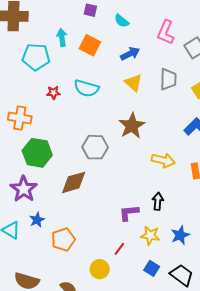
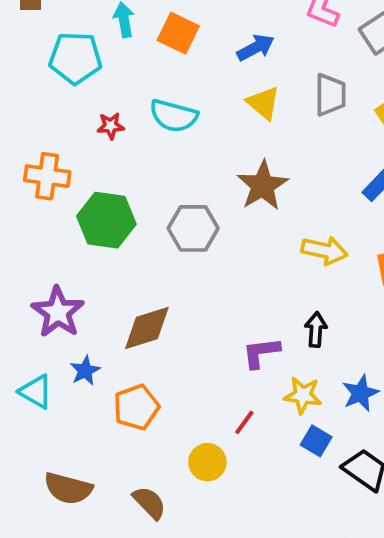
green hexagon: (37, 153) -> (106, 220), moved
brown diamond: (74, 182) -> (147, 328), moved
blue square: (152, 268) -> (316, 441), moved

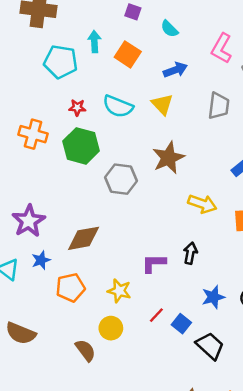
yellow triangle: (263, 103) -> (162, 104), moved
green hexagon: (106, 220) -> (81, 146), moved
yellow star: (303, 395) -> (119, 291), moved
red line: (244, 422) -> (156, 315), moved
brown semicircle: (149, 503) -> (85, 350), moved

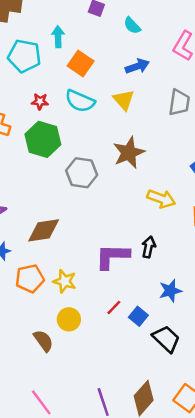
orange square: (128, 54) -> (81, 63), moved
purple L-shape: (154, 263) -> (112, 256), size x1.4
yellow star: (119, 291) -> (65, 281), moved

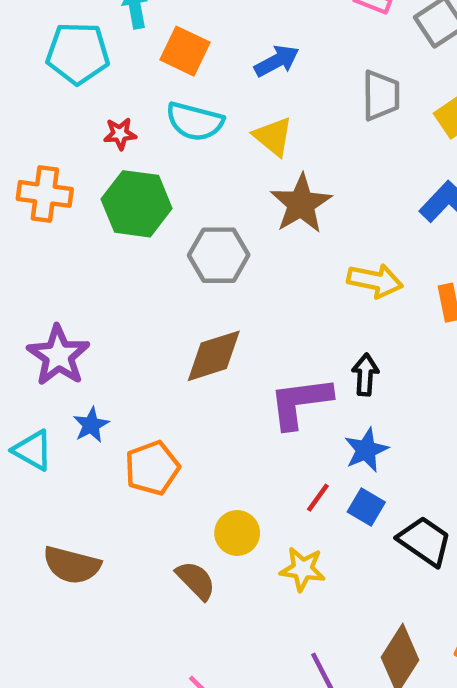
blue arrow: (137, 66) -> (277, 61), moved
yellow triangle: (124, 100) -> (273, 136), moved
brown diamond: (44, 230) -> (214, 356), moved
yellow star: (65, 281) -> (303, 569), moved
blue star: (170, 291) -> (366, 450), moved

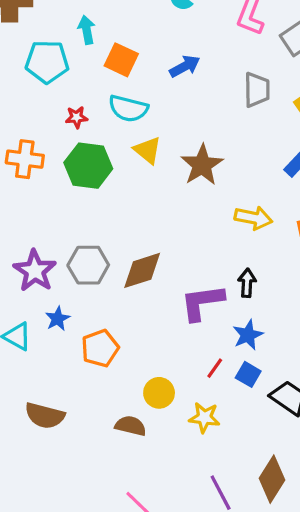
yellow triangle: (273, 136) -> (148, 150), moved
gray hexagon: (219, 255) -> (88, 265), moved
brown semicircle: (196, 580) -> (131, 426), turned -32

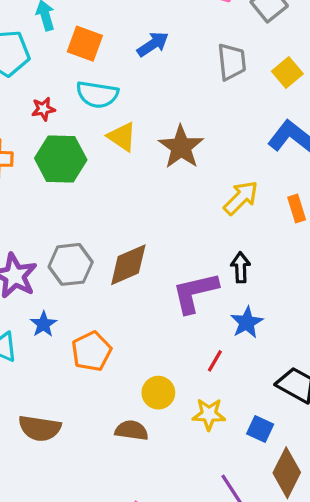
yellow arrow: (253, 218) -> (241, 198), turned -51
blue square: (248, 374) -> (260, 429), moved

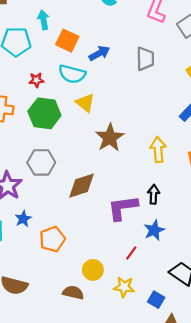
blue arrow: (153, 44) -> (99, 53), moved
gray trapezoid: (232, 62) -> (145, 59), moved
brown star: (181, 147) -> (110, 138), moved
yellow arrow: (241, 198) -> (158, 150), turned -55
gray hexagon: (71, 264) -> (41, 162), moved

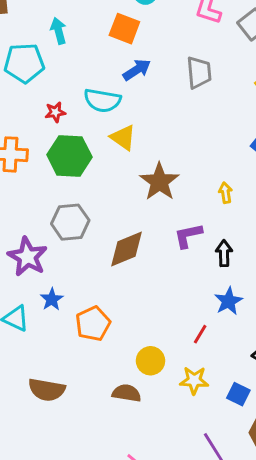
orange square: (67, 41) -> (124, 29), moved
yellow arrow: (158, 150) -> (225, 193), size x0.6
purple L-shape: (123, 208) -> (188, 236), moved, size x0.7

